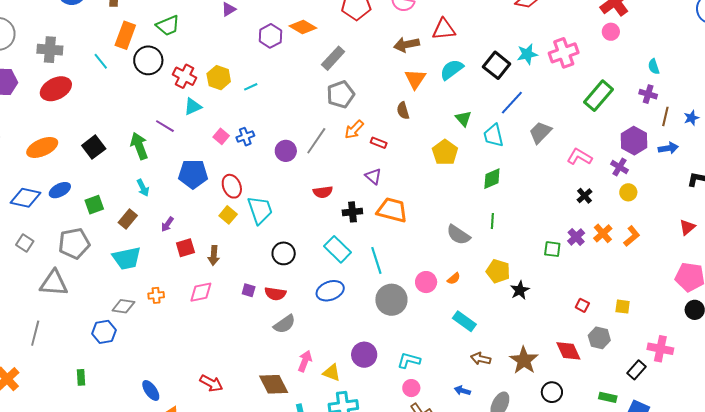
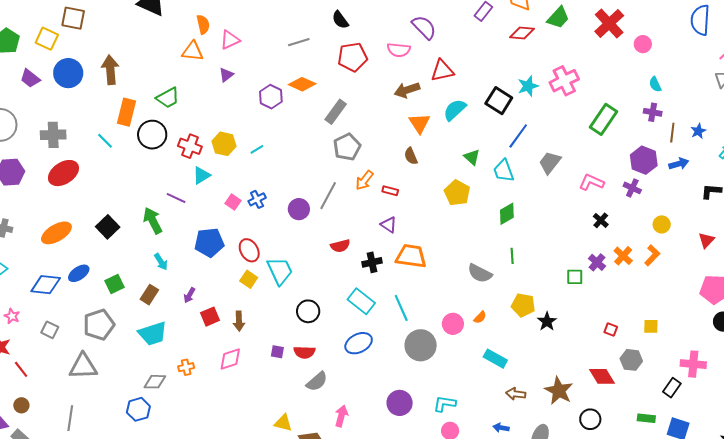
pink circle: (611, 32) -> (643, 44), moved
yellow circle: (628, 192) -> (662, 224), moved
yellow triangle: (332, 373) -> (283, 423), moved

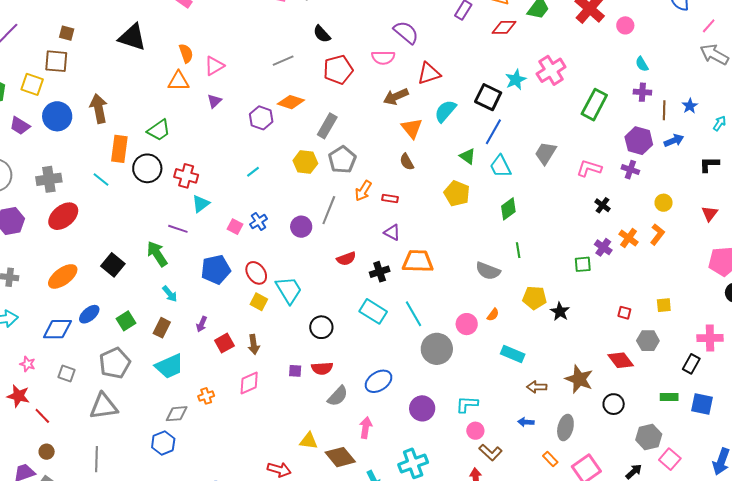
blue line: (518, 136) -> (493, 132), moved
yellow hexagon: (224, 144) -> (305, 162), moved
blue ellipse: (359, 343) -> (379, 381), moved

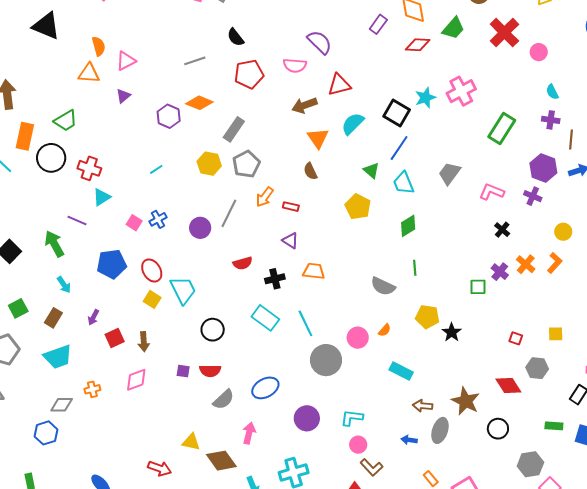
orange trapezoid: (418, 261) -> (314, 271), size x0.7
gray ellipse: (565, 428) -> (440, 430), moved

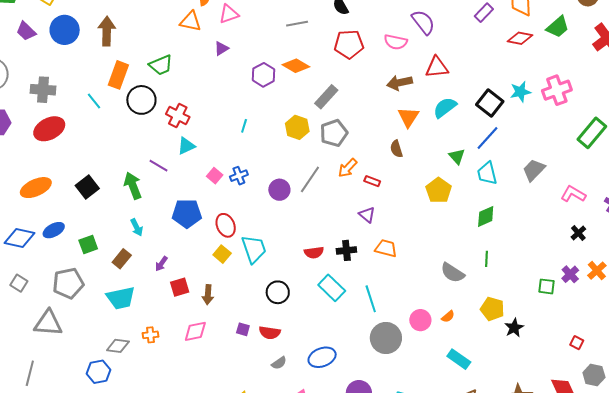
cyan line: (156, 169) -> (244, 126), turned -48
red semicircle: (243, 263) -> (314, 252), moved
gray semicircle: (224, 399) -> (279, 363), size x0.7

